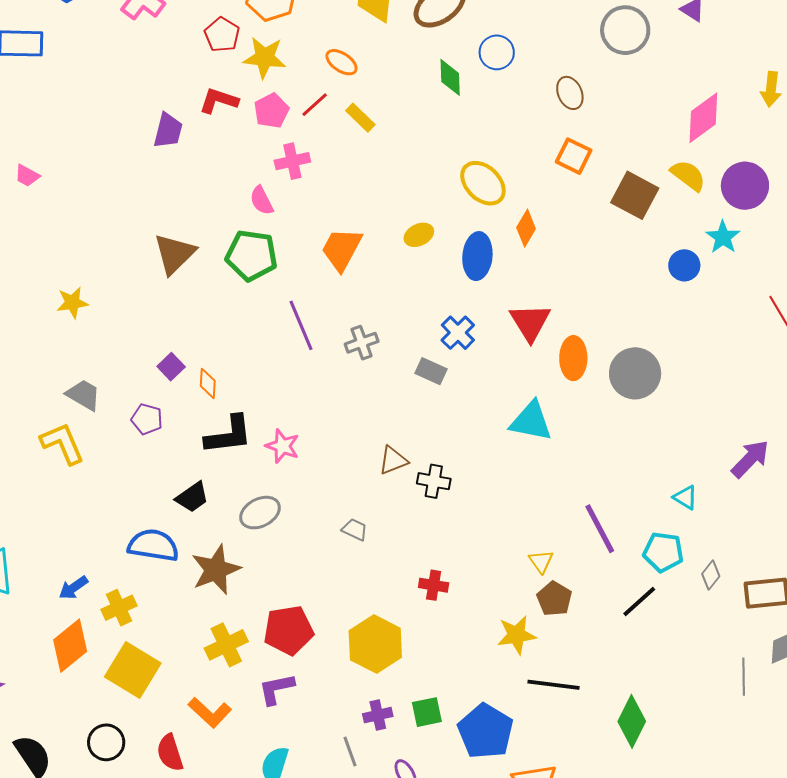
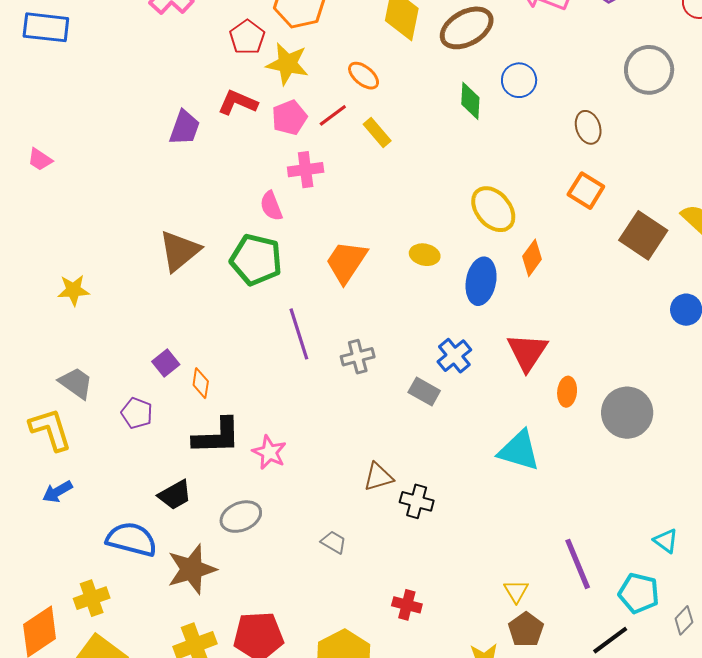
yellow ellipse: (419, 235) -> (425, 255), turned 32
orange ellipse: (573, 358) -> (567, 392), size x0.7
blue arrow: (73, 588) -> (57, 492), moved

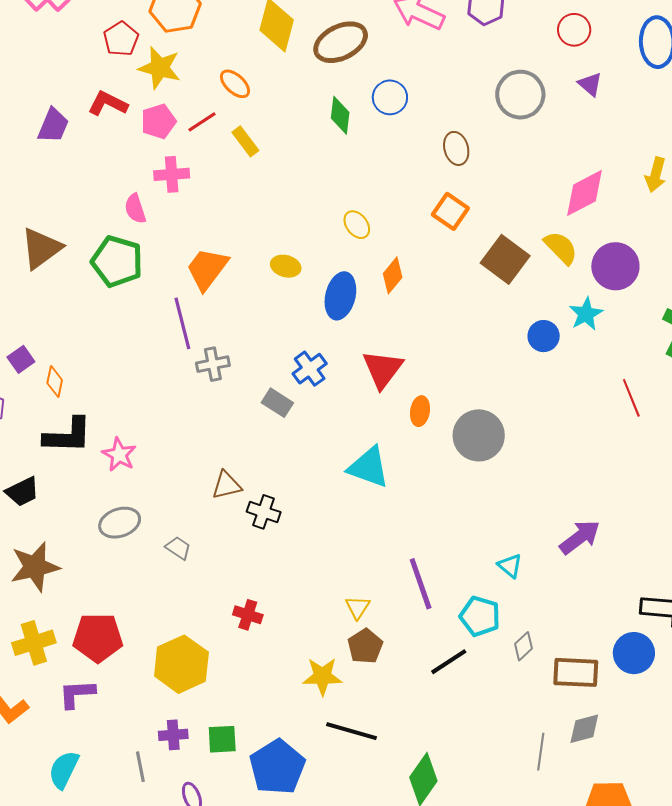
yellow ellipse: (493, 209) -> (357, 225), size x0.6
purple line: (299, 334) -> (182, 323), moved
gray ellipse: (241, 517) -> (120, 523), moved

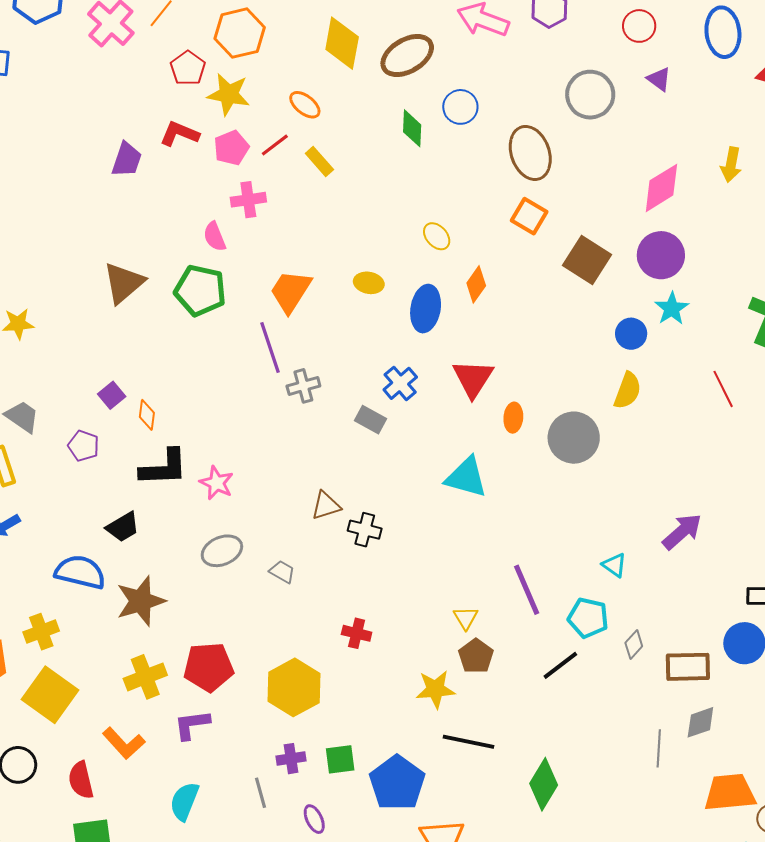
brown ellipse: (456, 148) -> (530, 153), size x1.6
yellow semicircle: (561, 248) -> (628, 391), moved, turned 69
purple circle: (615, 266) -> (661, 255), moved

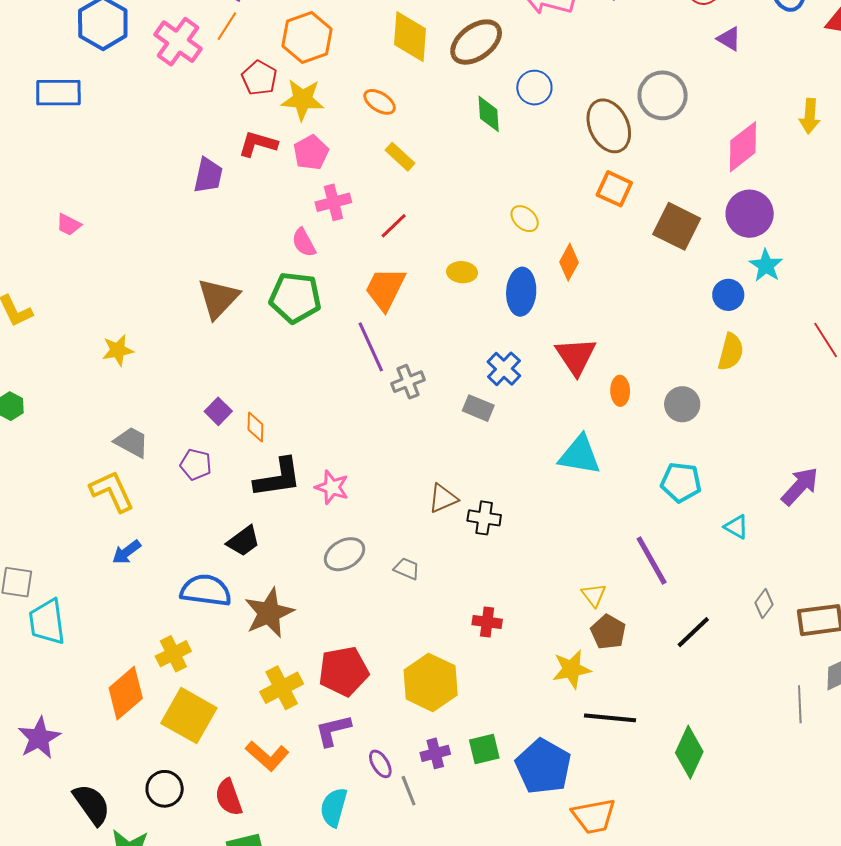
gray circle: (590, 95) -> (663, 95), moved
red line: (275, 145) -> (394, 226), moved
gray circle: (574, 438) -> (682, 404), size x0.7
cyan pentagon: (588, 618) -> (681, 482), moved
purple ellipse: (314, 819) -> (380, 764), moved

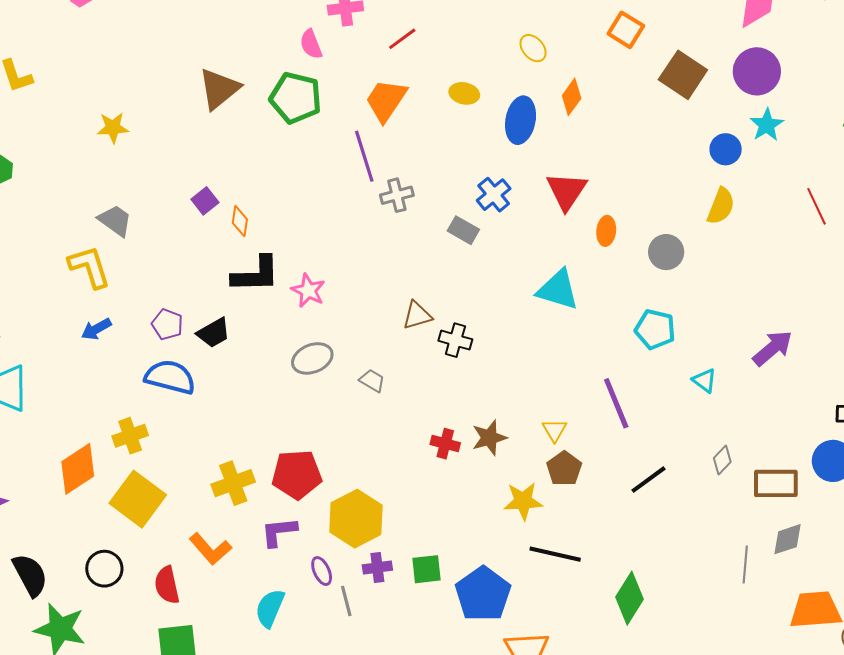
purple pentagon: (196, 464) -> (167, 324), moved
brown star: (269, 613) -> (489, 438), moved, size x0.7
yellow hexagon: (431, 682) -> (356, 519), moved

